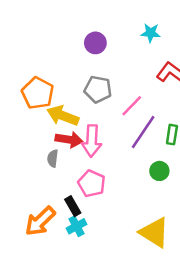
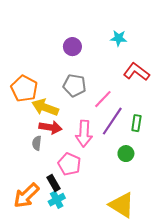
pink arrow: (92, 141) -> (84, 134), moved

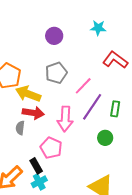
gray pentagon: (75, 85) -> (56, 73), turned -30

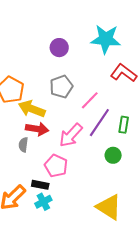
cyan star: (98, 28) -> (106, 39), size x1.8
pink arrow: (65, 119) -> (71, 135), turned 40
black rectangle: (36, 166) -> (40, 185), turned -49

